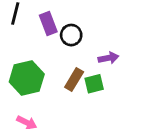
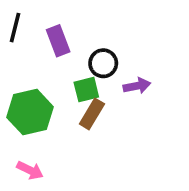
black circle: (71, 35) -> (103, 63), moved
green square: (94, 84) -> (86, 90), moved

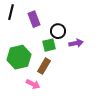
brown rectangle: (92, 114) -> (44, 66), moved
pink arrow: (30, 170) -> (33, 84), moved

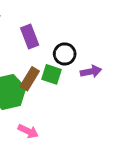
green square: (49, 45) -> (52, 74), turned 32
brown rectangle: (44, 66) -> (30, 79), moved

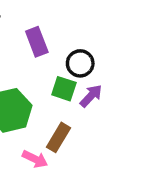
purple arrow: (91, 71) -> (91, 96), moved, turned -36
brown rectangle: (30, 79) -> (58, 137), moved

